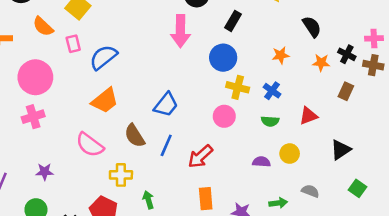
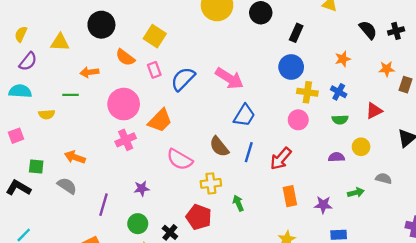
pink arrow: (180, 31) -> (229, 78), moved, turned -52
black cross: (347, 54) -> (396, 31), moved, turned -35
orange star: (321, 63) -> (387, 69), moved
orange trapezoid: (105, 101) -> (160, 121), moved

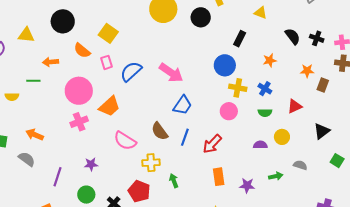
black cross: (396, 31) -> (317, 38), turned 32
black rectangle: (296, 33) -> (240, 39), moved

